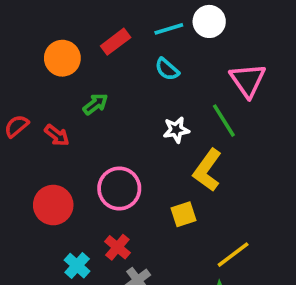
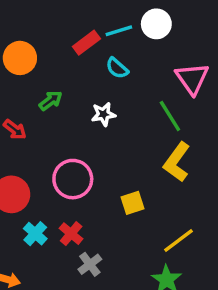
red rectangle: (116, 42) -> (86, 43), moved
white star: (176, 130) -> (103, 114), moved
yellow L-shape: (207, 170) -> (177, 162), moved
cyan cross: (77, 266) -> (35, 234), moved

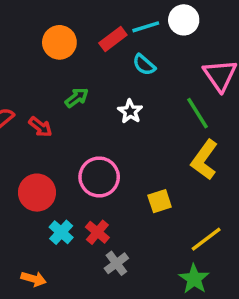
orange circle: (20, 58) -> (59, 42), moved
white star: (103, 114) -> (130, 111), turned -30

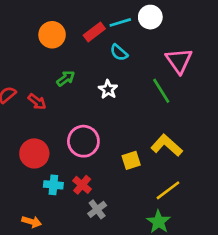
yellow L-shape: (204, 160) -> (167, 145), moved, turned 96
cyan cross: (61, 232) -> (53, 185), turned -36

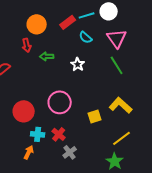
pink triangle: (179, 61) -> (117, 38), moved
green arrow: (66, 78) -> (47, 56), turned -144
red arrow: (37, 102) -> (27, 45), moved, turned 40
orange arrow: (32, 222) -> (29, 152), moved, turned -80

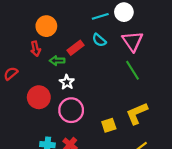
red rectangle: (68, 22) -> (75, 48), moved
white star: (78, 64) -> (67, 82), moved
yellow L-shape: (121, 105) -> (137, 113), turned -65
red circle: (24, 111) -> (39, 97), moved

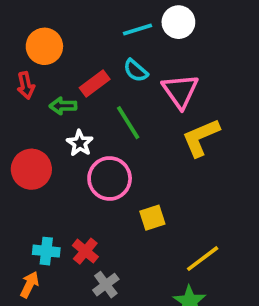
pink triangle: (133, 41) -> (180, 91), moved
green line: (133, 70) -> (128, 123), moved
pink circle: (71, 110) -> (110, 178), moved
yellow L-shape: (137, 113) -> (201, 138), moved

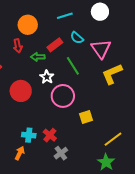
cyan line: (137, 30) -> (65, 16), moved

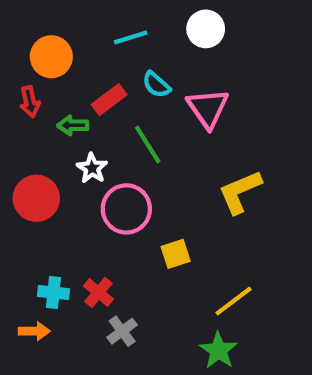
yellow L-shape: (112, 74) -> (240, 192), moved
orange arrow: (20, 153) -> (34, 331), turned 64

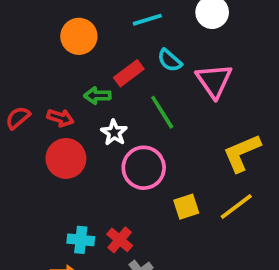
red arrow: (30, 102) -> (60, 118), moved, turned -60
yellow line: (234, 301) -> (236, 207), moved

